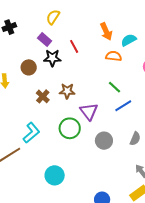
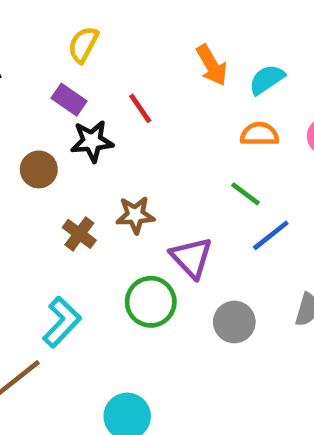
orange semicircle: (114, 56) -> (260, 134), moved

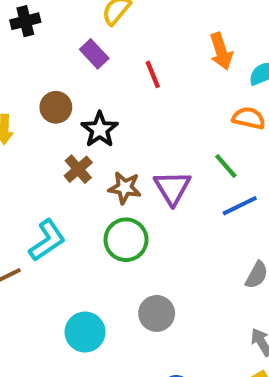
black star: (92, 141) -> (100, 129), moved, turned 30
brown star: (135, 215) -> (125, 188), moved
purple triangle: (191, 258) -> (172, 188), moved
gray circle: (234, 322) -> (157, 313), moved

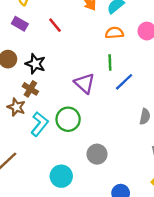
green line: (226, 166) -> (110, 63), turned 56
brown star: (125, 188) -> (16, 107), moved, turned 30
cyan L-shape: (47, 240) -> (39, 124), moved

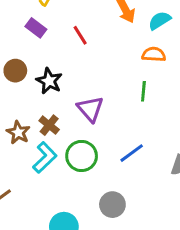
blue line: (124, 82) -> (132, 153), moved
purple triangle: (85, 83) -> (90, 109), moved
brown cross: (30, 89) -> (49, 125), moved

